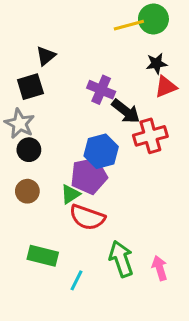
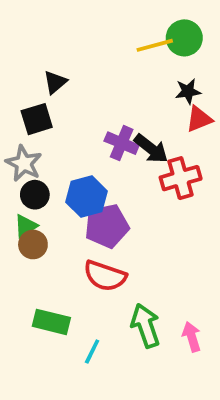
purple cross: (101, 90) -> (122, 143), moved
blue hexagon: (101, 151) -> (86, 197), moved
green triangle: (70, 194) -> (26, 226), moved

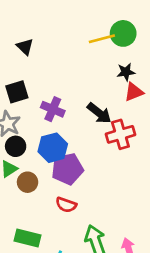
black triangle: (55, 82) -> (25, 47), moved, turned -36
purple cross: (122, 143) -> (53, 109), moved
brown circle: (33, 244) -> (28, 182), moved
red semicircle: (105, 276) -> (66, 205), size x0.7

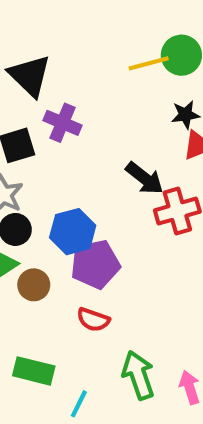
black triangle: (25, 47) -> (30, 76), size x1.6
purple cross: (53, 109) -> (62, 123), moved

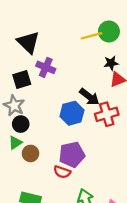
blue hexagon: (73, 232) -> (72, 113), moved
purple pentagon: (95, 264) -> (72, 155), moved

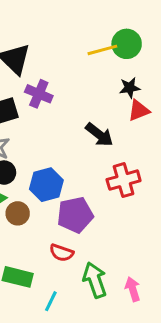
blue hexagon: (72, 113) -> (46, 185), moved
red cross: (107, 114) -> (124, 180), moved
red semicircle: (62, 172) -> (62, 253), moved

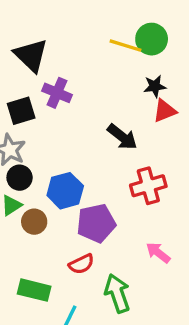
yellow line: (102, 50) -> (125, 46), turned 32
red semicircle: (62, 253) -> (81, 264), turned -45
pink arrow: (133, 289) -> (158, 253), moved, turned -35

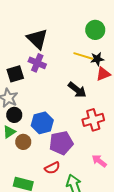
yellow line: (125, 46) -> (83, 56), moved
black triangle: (31, 55) -> (37, 39), moved

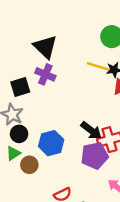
black arrow: (77, 90) -> (91, 130), moved
purple pentagon: (61, 143) -> (95, 156), moved

